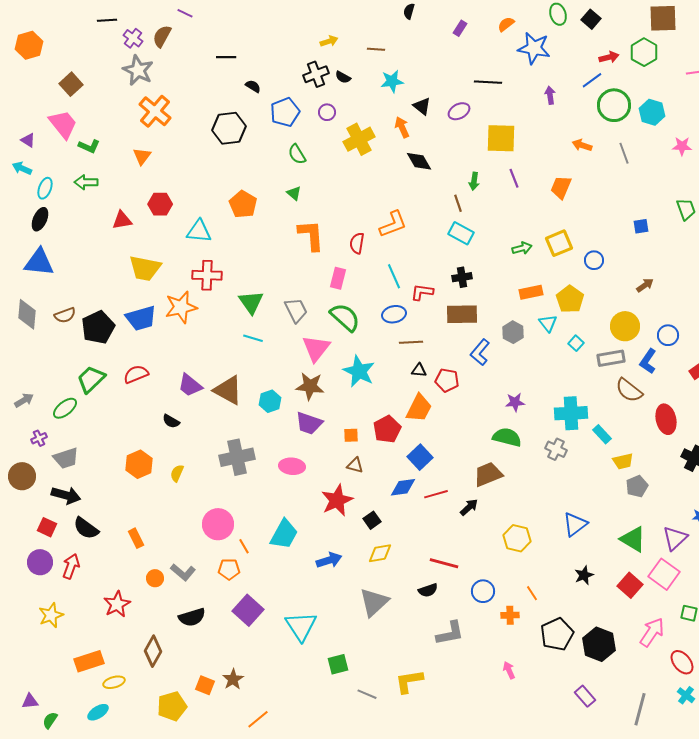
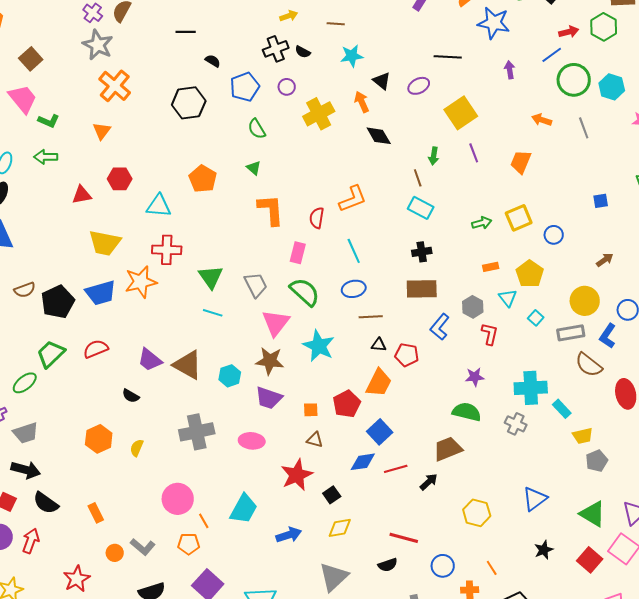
yellow square: (501, 138) -> (461, 113), turned -36
red L-shape: (422, 292) -> (490, 334), moved, turned 95
orange rectangle: (531, 292) -> (491, 267), size x0.7

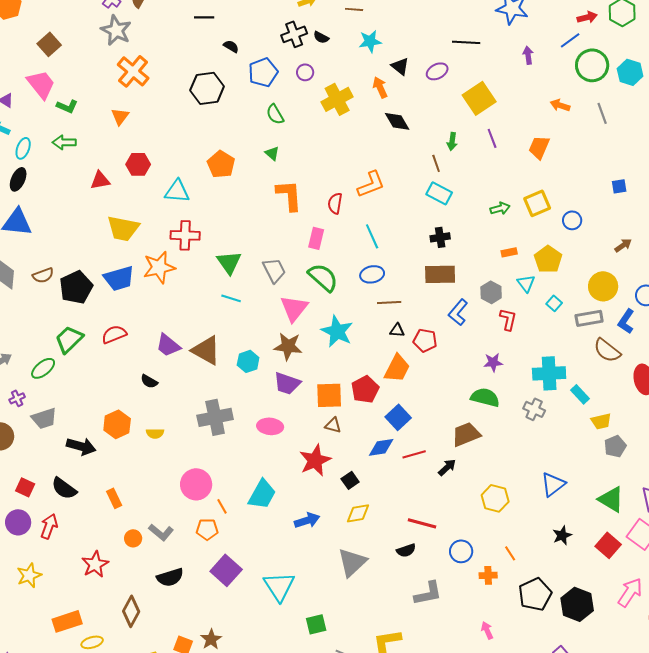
orange square: (311, 410) -> (329, 395), size x1.8
yellow semicircle: (137, 448) -> (155, 433), turned -114
black arrow: (26, 470) -> (81, 446), moved

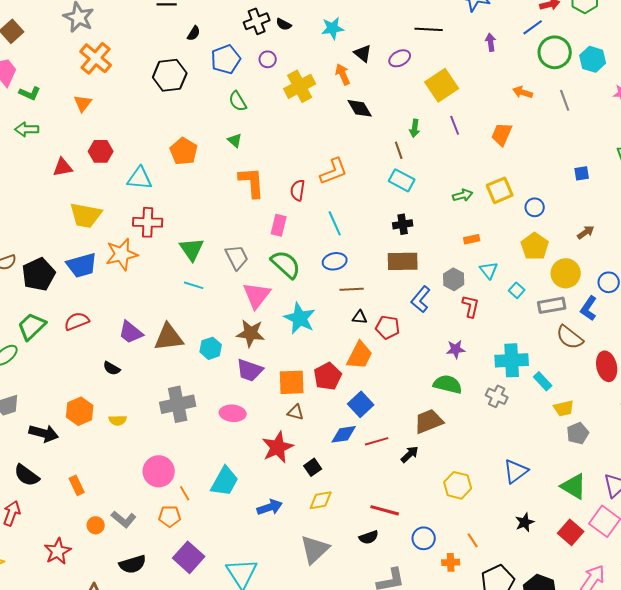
black semicircle: (231, 46) -> (194, 33), turned 91
yellow pentagon: (548, 259) -> (535, 246), moved
brown triangle: (206, 350) -> (169, 337), turned -36

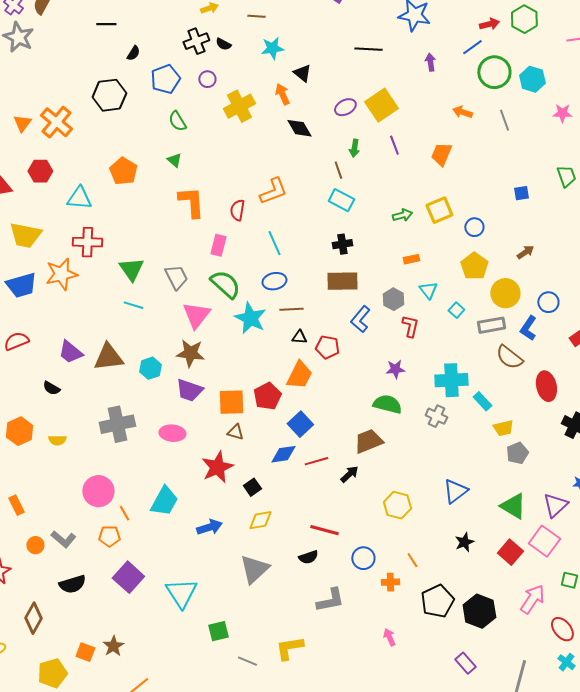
orange cross: (96, 58) -> (56, 122), moved
purple ellipse: (400, 58) -> (345, 107), moved
cyan star: (300, 318) -> (250, 318), moved

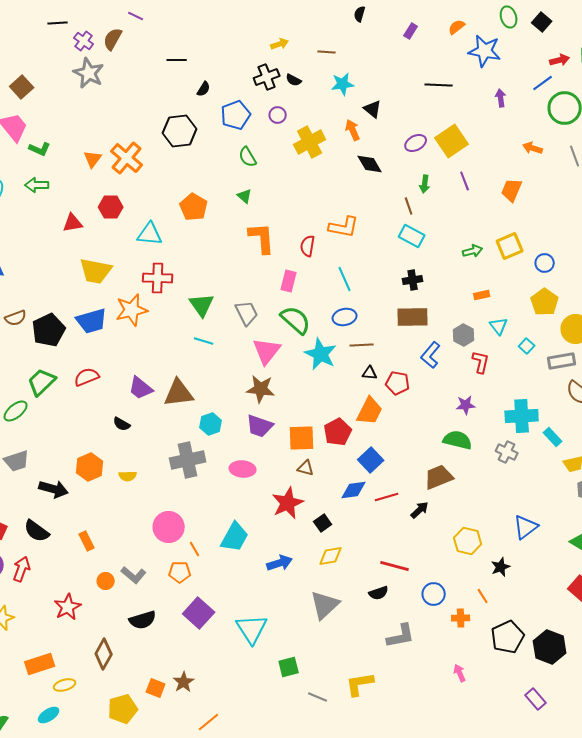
orange L-shape: (273, 191) -> (344, 227), turned 32
cyan hexagon: (150, 368) -> (211, 424), moved
black star: (464, 542) -> (501, 567), moved

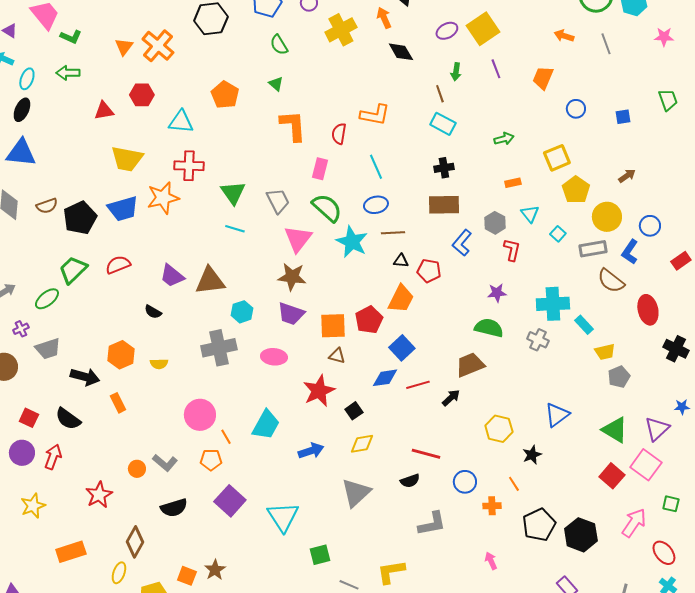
yellow square: (510, 246) -> (557, 158), moved
blue circle: (545, 263) -> (576, 109), moved
orange rectangle: (87, 541) -> (118, 403), moved
yellow ellipse: (65, 685) -> (119, 573), moved, turned -55

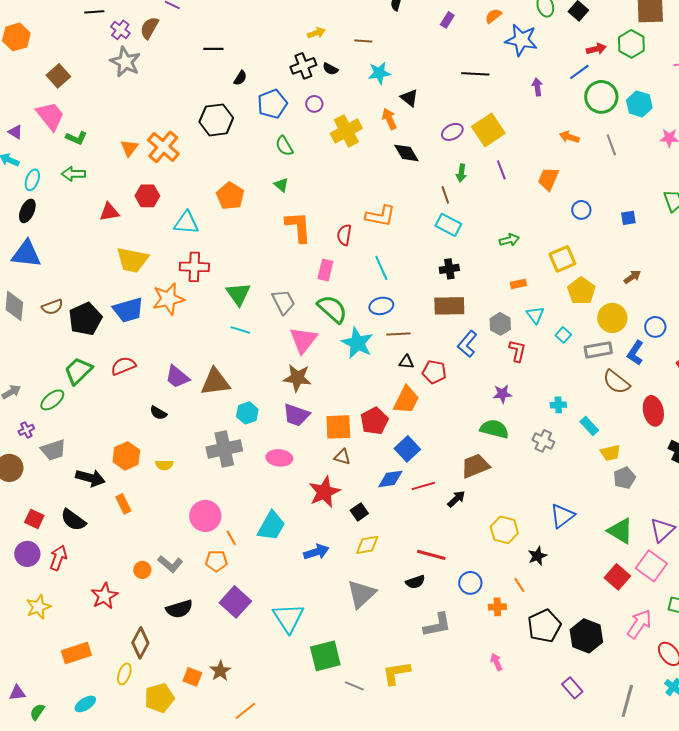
cyan cross: (553, 304) -> (558, 405), size x0.5
green square: (320, 555) -> (325, 656), size x1.5

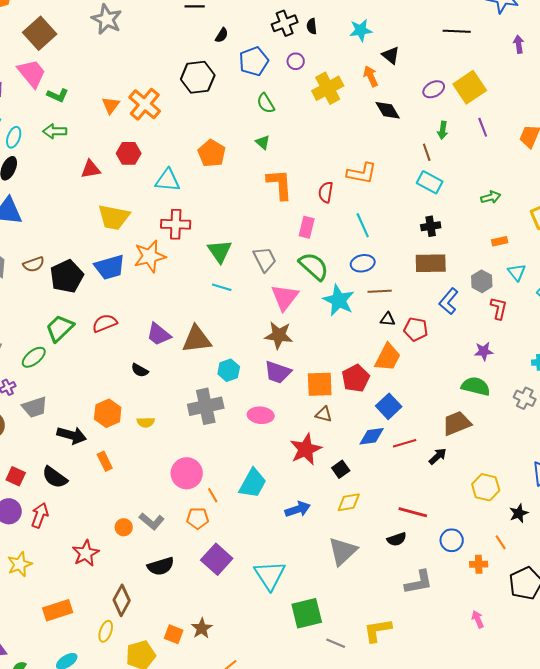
black semicircle: (330, 69) -> (312, 26), turned 56
brown square: (58, 76) -> (40, 33), size x1.4

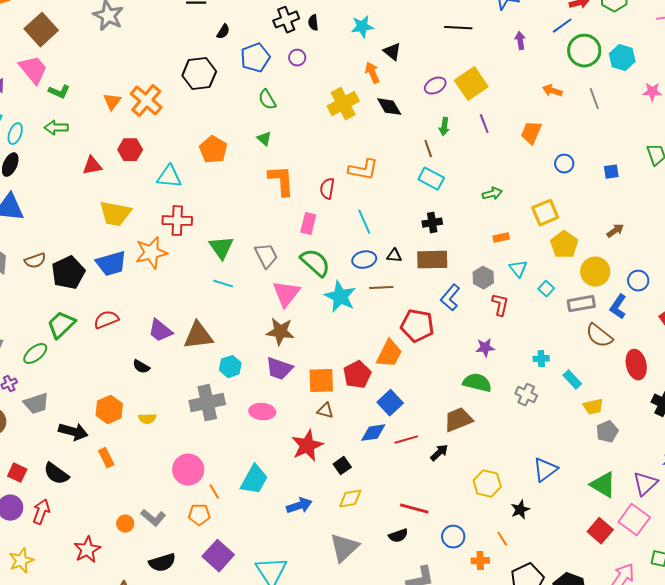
yellow cross: (328, 88) -> (343, 104), moved
black triangle: (388, 319) -> (394, 256), moved
red pentagon: (416, 329) -> (417, 326), size x1.4

